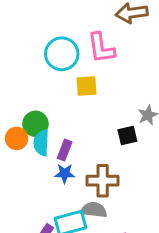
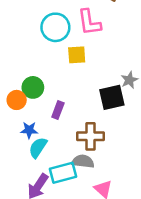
black square: (127, 135) -> (112, 97), size x1.5
cyan semicircle: (41, 143) -> (38, 148), moved, turned 30
blue star: (65, 173) -> (29, 130), moved

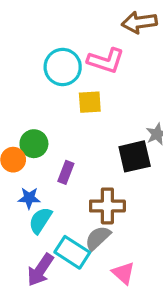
pink L-shape: (89, 22) -> (106, 61), turned -64
gray semicircle: (83, 161) -> (98, 238), turned -50
cyan rectangle: (63, 173) -> (72, 252), turned 48

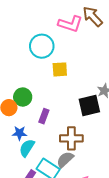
brown arrow: (139, 22) -> (93, 16), turned 55
pink L-shape: (106, 61) -> (70, 24), moved

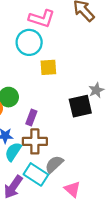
pink L-shape: (70, 24) -> (42, 19), moved
brown cross: (71, 138) -> (35, 141), moved

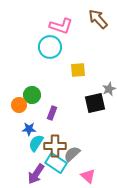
yellow square: (48, 67) -> (78, 70), moved
brown cross: (35, 141) -> (55, 146), moved

